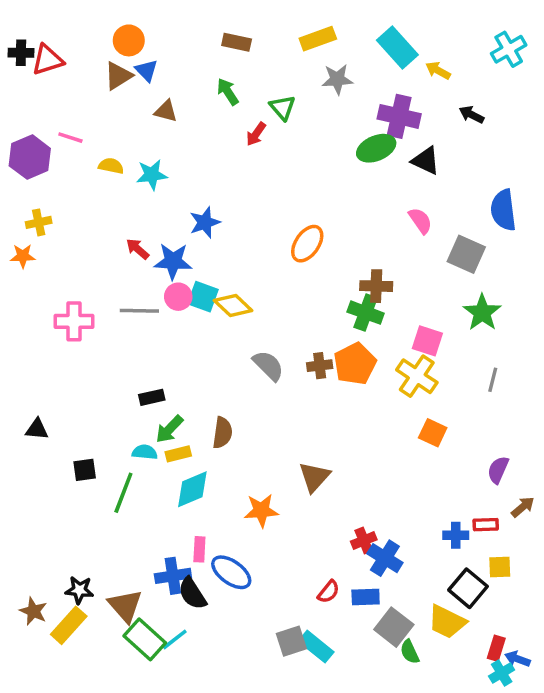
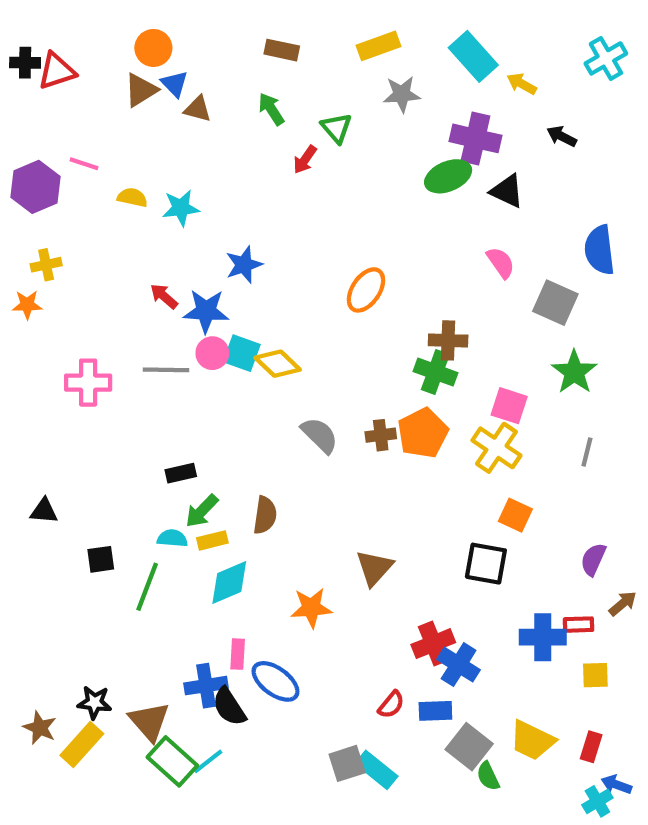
brown triangle: (166, 111) -> (198, 109), moved
blue cross: (456, 535) -> (543, 637), size x1.5
red cross: (364, 540) -> (433, 644), size x1.4
black square: (468, 588) -> (486, 564), moved, turned -30
red rectangle: (496, 648) -> (591, 747), moved

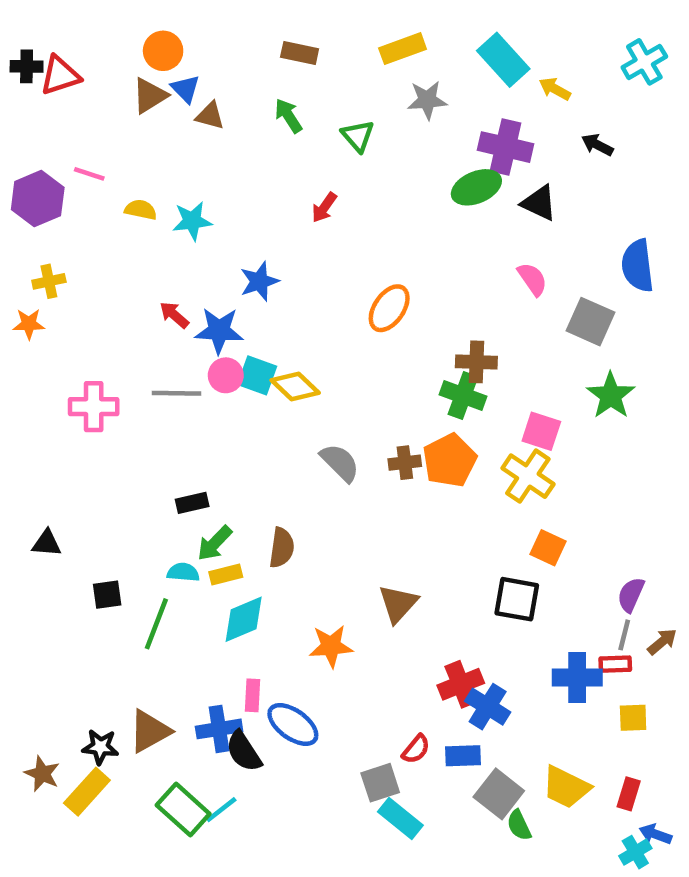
red arrow: (305, 159) -> (324, 207), moved
gray line: (587, 452) -> (624, 635), moved
brown triangle: (149, 721) -> (150, 731), moved, turned 42
gray square: (347, 763) -> (380, 783), moved

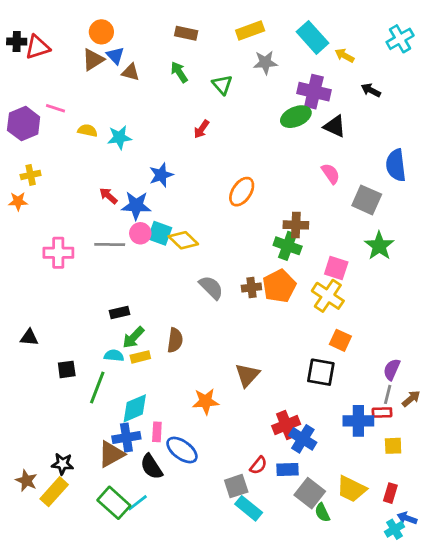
cyan diamond: (244, 619) -> (135, 408), moved
blue cross: (219, 729) -> (126, 437), moved
brown triangle: (150, 731) -> (111, 454), moved

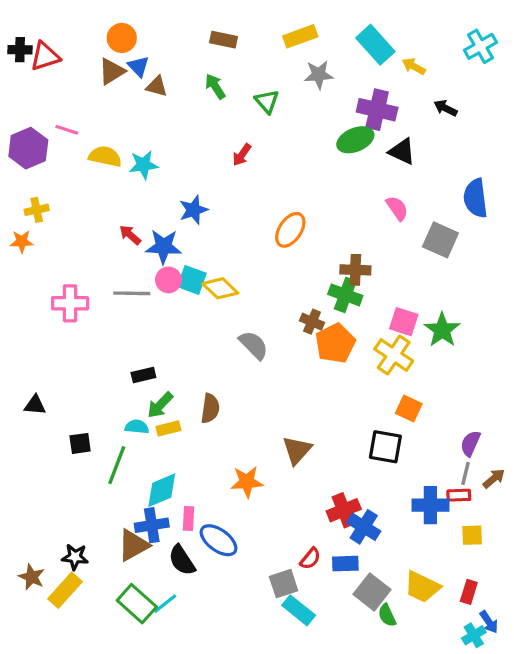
yellow semicircle: (88, 131) -> (105, 156), size x1.4
green star: (379, 246) -> (442, 330), moved
brown cross: (251, 287) -> (312, 322), moved, turned 30
blue arrow: (407, 518) -> (489, 622), turned -144

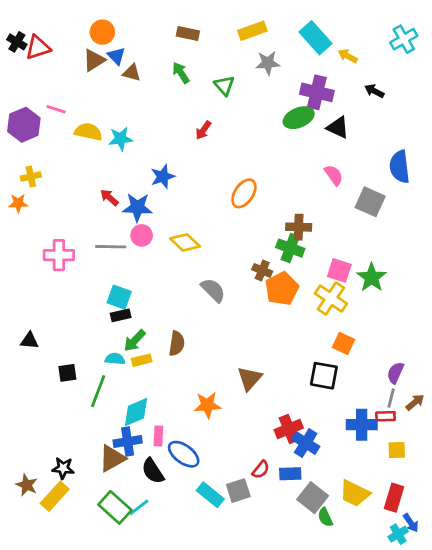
black cross: (20, 50) -> (17, 42), turned 30
cyan square: (192, 280) -> (119, 297), moved
red rectangle: (469, 592) -> (394, 498), size x1.4
cyan rectangle: (299, 610) -> (210, 495), moved

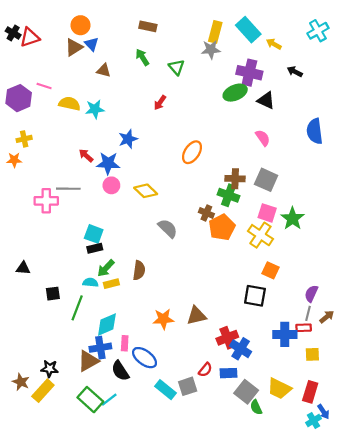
yellow rectangle: (252, 31) -> (215, 32), moved, turned -55
brown triangle: (132, 73) -> (104, 70), moved
gray square: (370, 202) -> (266, 180), moved
gray line: (111, 247) -> (68, 189), moved
brown triangle: (250, 378) -> (196, 316), moved, turned 35

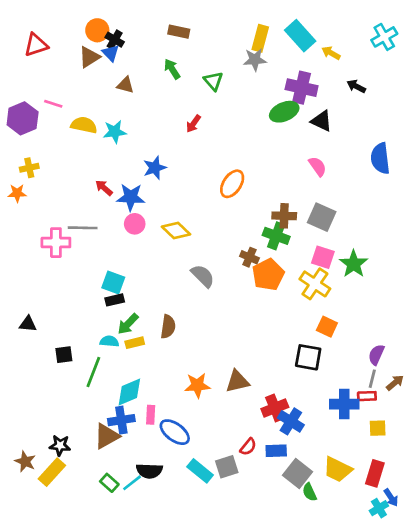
black cross: (13, 33) -> (115, 40), moved
black semicircle: (120, 371) -> (149, 471), moved, turned -55
green rectangle: (90, 400) -> (109, 483), size x0.6

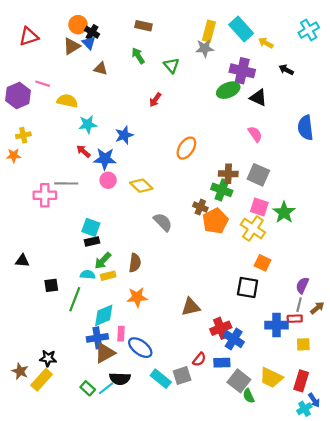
cyan star: (115, 132) -> (88, 124), moved
orange star: (197, 385) -> (137, 297), moved
brown triangle: (107, 436) -> (105, 353), moved

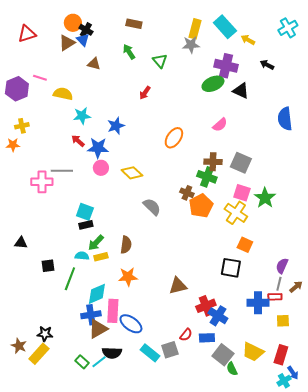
pink semicircle: (255, 134) -> (220, 125), moved, turned 84
pink rectangle: (121, 334) -> (113, 311), size x1.6

